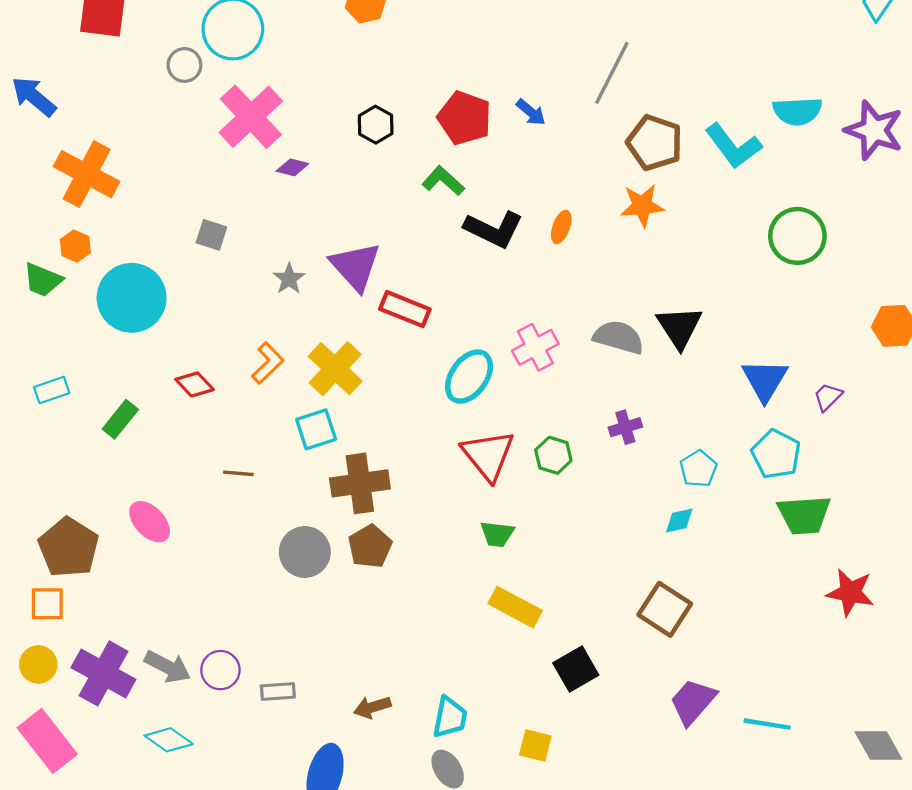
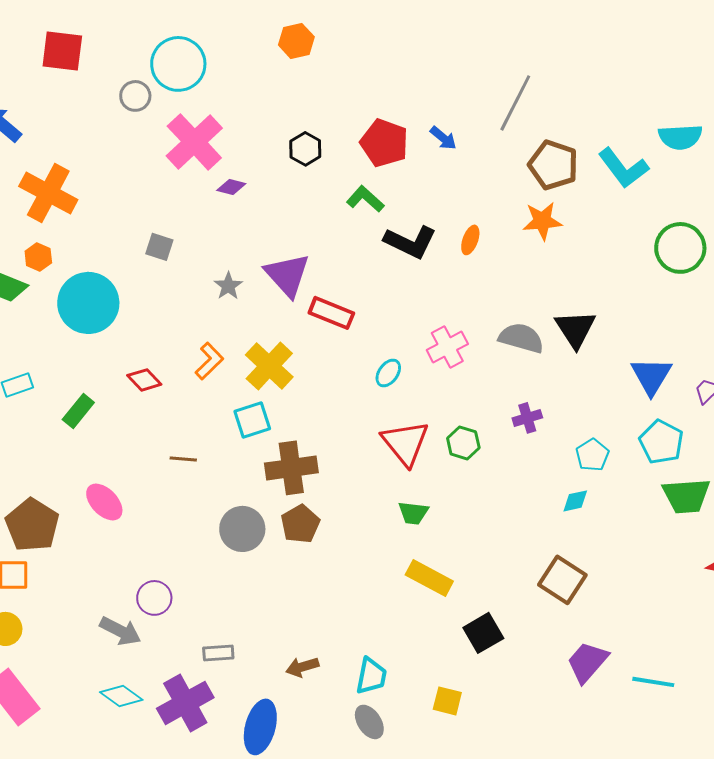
cyan ellipse: (469, 377) -> (388, 373), size x0.6
purple circle: (220, 670) -> (154, 598), moved
purple cross: (103, 673) -> (185, 703), moved, turned 32

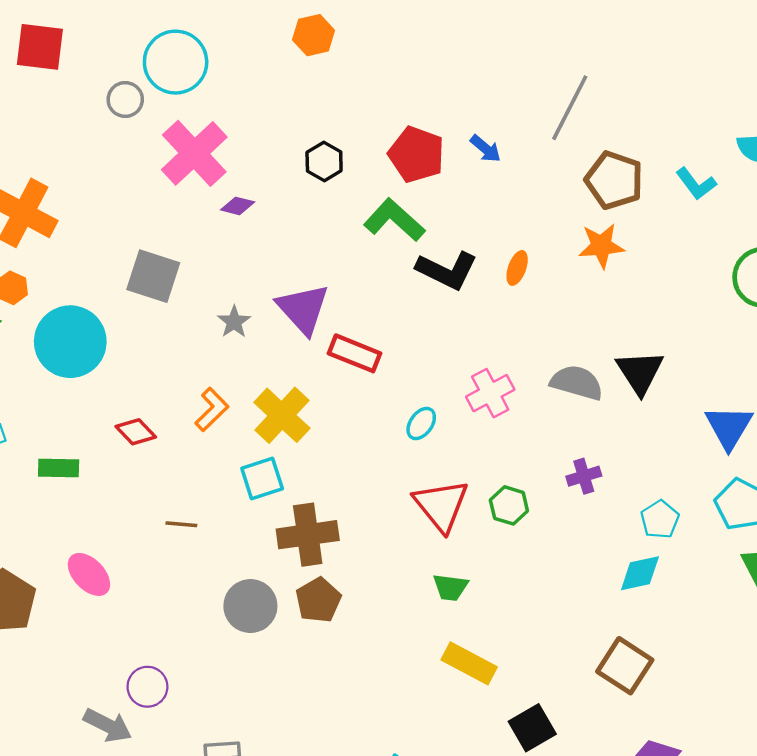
cyan L-shape: (623, 168) -> (696, 184), size x0.7
green L-shape: (365, 199) -> (394, 220), size x1.4
gray square: (159, 247) -> (153, 276), size x1.6
green rectangle: (78, 411) -> (59, 468), turned 52
cyan diamond: (575, 501) -> (640, 573), size x1.4

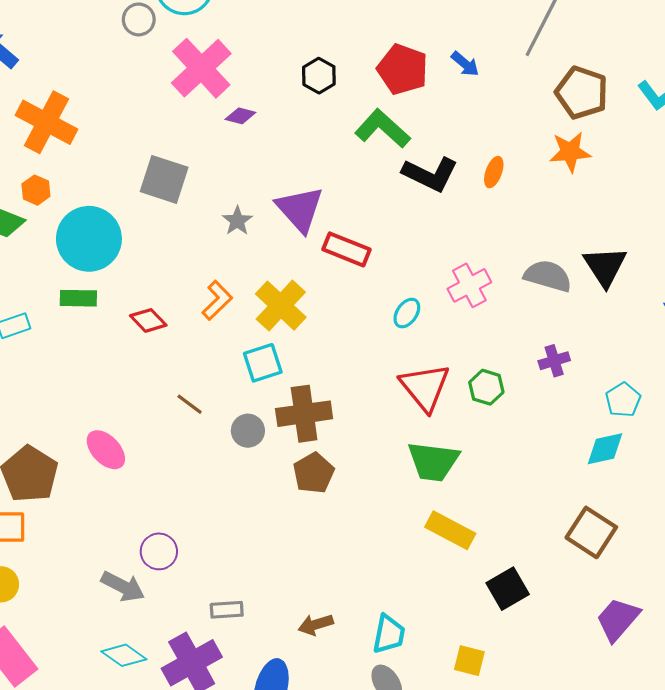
green rectangle: (59, 468) -> (78, 298), moved
brown line: (181, 524) -> (190, 404), turned 32
green trapezoid: (450, 587) -> (433, 461), size x1.6
gray circle: (250, 606) -> (248, 431), moved, size x0.7

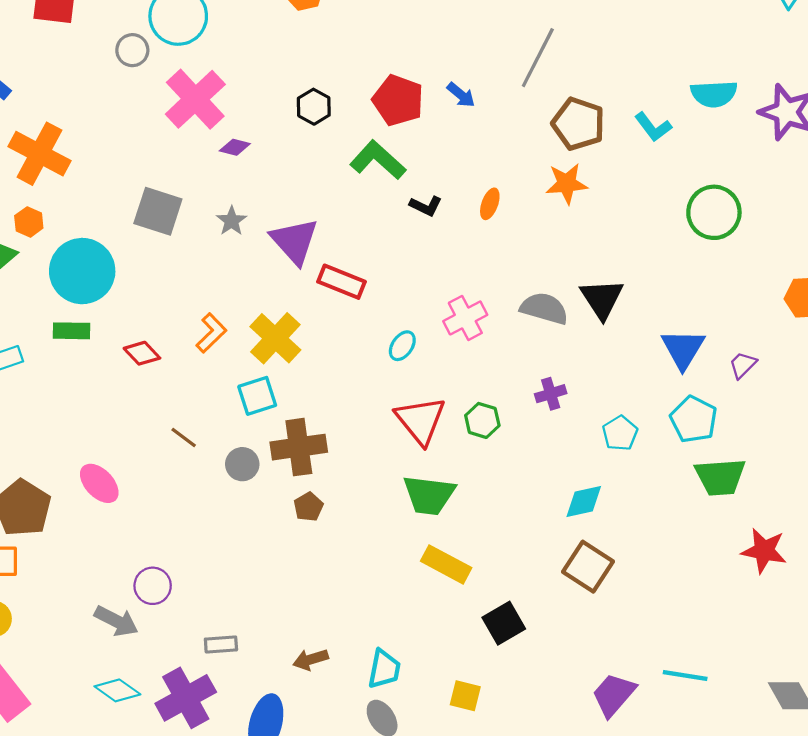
black L-shape: (430, 174) -> (426, 206), size x0.6
gray star: (237, 221) -> (232, 221), moved
cyan diamond: (605, 449) -> (584, 502), moved
brown pentagon: (314, 473) -> (308, 507), size x0.7
purple trapezoid: (618, 619) -> (614, 695), moved

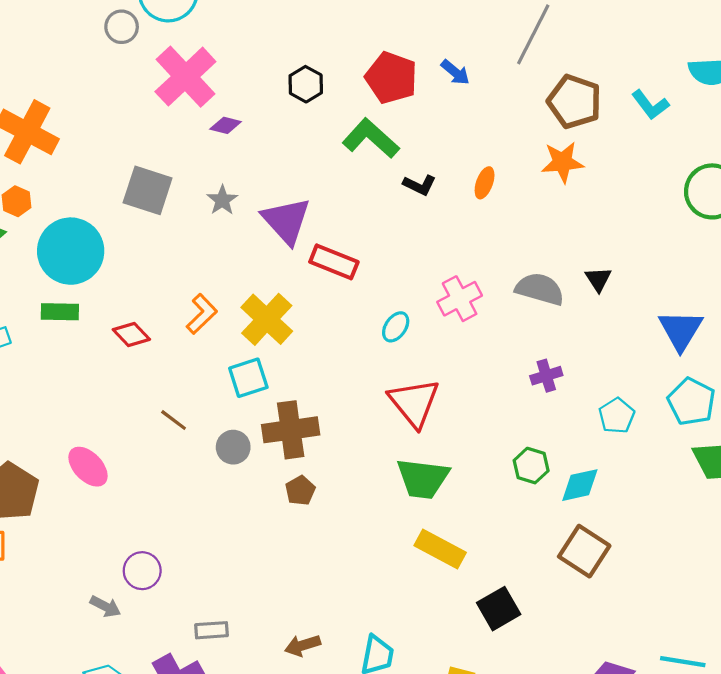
black triangle: (602, 299) -> (598, 279), size x0.6
green hexagon: (482, 420) -> (531, 466), moved
gray arrow: (116, 621) -> (105, 606), size x0.7

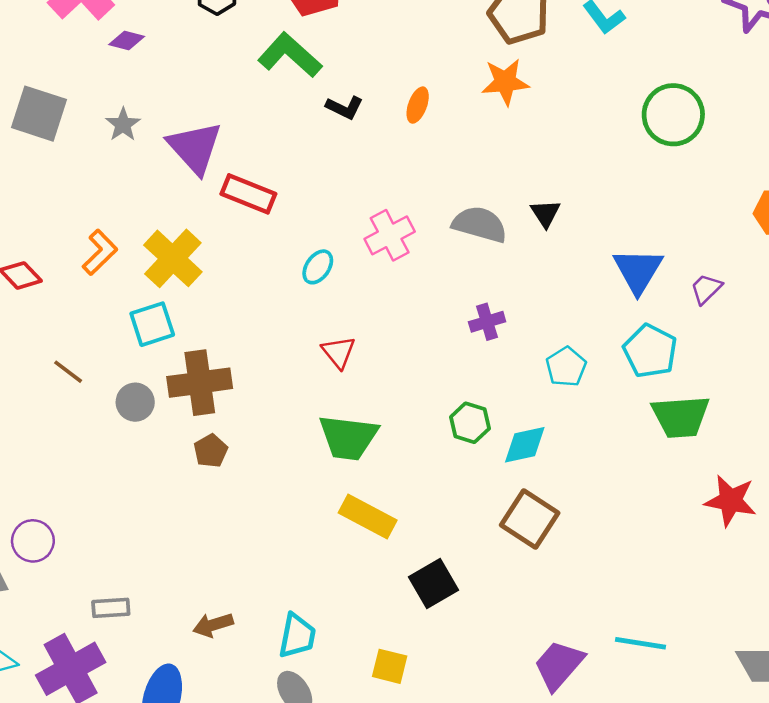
red triangle: (414, 403) -> (338, 352), size x0.6

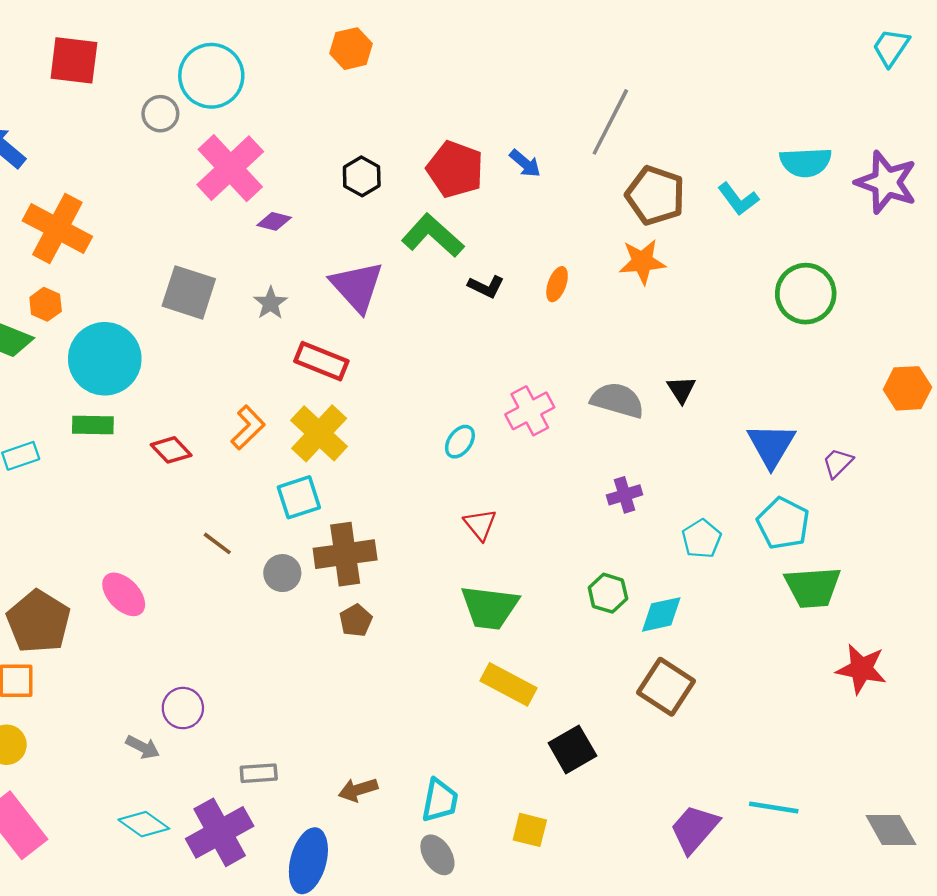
purple triangle: (195, 148) -> (357, 287), moved
red rectangle: (248, 194) -> (321, 361), moved

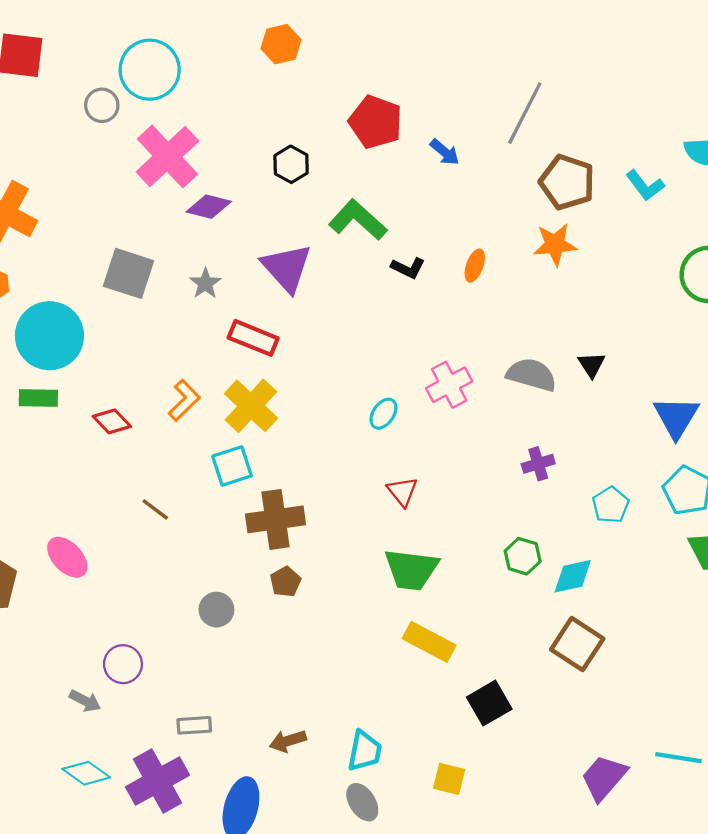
red pentagon: (455, 169) -> (376, 122), moved
purple diamond: (274, 221) -> (209, 207), size x1.4
gray circle: (282, 573) -> (216, 610), moved

